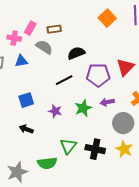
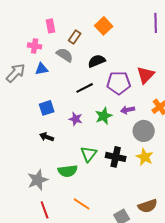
orange square: (107, 18) -> (104, 26), moved
pink rectangle: (30, 28) -> (51, 26), moved, turned -40
brown rectangle: (54, 29) -> (75, 37), turned -48

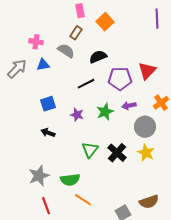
pink rectangle: (51, 26) -> (80, 11), moved
black cross: (116, 157) -> (117, 153), turned 30
green semicircle: (68, 171) -> (70, 180), moved

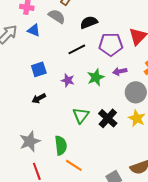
blue triangle: (43, 65) -> (34, 30), turned 32
black arrow: (48, 133) -> (39, 98), turned -48
green semicircle: (70, 180) -> (61, 145), turned -90

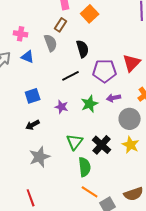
gray semicircle: (57, 16) -> (51, 43), turned 36
black semicircle: (89, 22) -> (83, 49), turned 96
gray star: (30, 141) -> (40, 157), moved
green semicircle: (61, 145) -> (85, 167), moved
orange line: (74, 165) -> (90, 192), moved

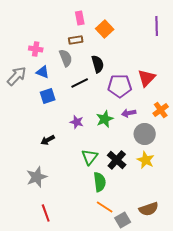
brown rectangle: (61, 25) -> (76, 40), turned 48
black line: (71, 76) -> (80, 83), moved
blue square: (33, 96) -> (48, 96), moved
gray star: (40, 157) -> (37, 177), moved

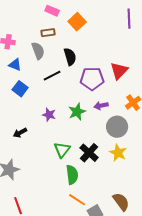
pink rectangle: (80, 18) -> (52, 11), turned -56
blue square: (48, 96) -> (20, 89), turned -35
brown semicircle: (149, 209) -> (121, 202), turned -108

